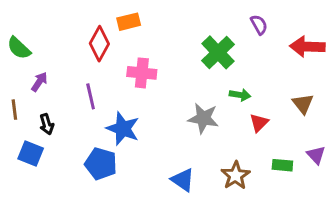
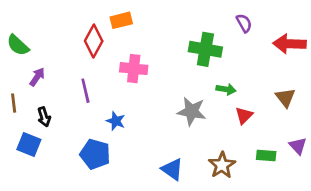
green cross: (218, 52) -> (205, 49), turned -36
blue star: (123, 129) -> (116, 121), size x0.6

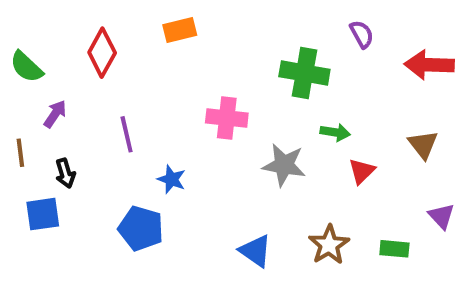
red diamond: (94, 41) -> (102, 53), moved
pink cross: (134, 69) -> (227, 118), moved
blue square: (29, 144) -> (43, 214), turned -30
green rectangle: (266, 155) -> (394, 249), moved

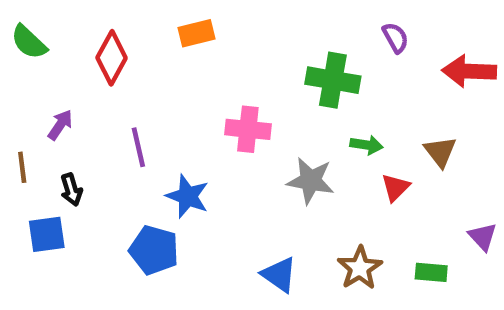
green semicircle: (26, 67) -> (29, 42), moved
brown triangle: (423, 145) -> (440, 152), moved
blue star: (172, 179) -> (188, 196), size x1.4

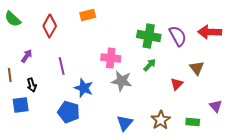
purple semicircle: (395, 38) -> (178, 36), moved, size x1.5
green arrow: (366, 145) -> (150, 65), moved, turned -56
gray star: (311, 181) -> (122, 81), moved
blue triangle: (279, 275) -> (125, 123), turned 36

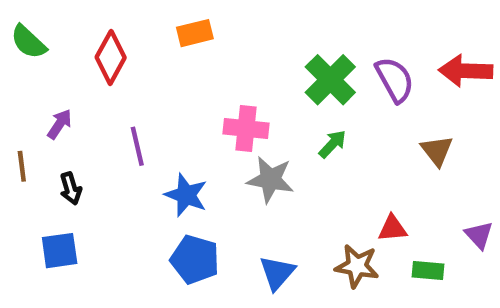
green cross: (149, 36) -> (330, 80), turned 35
red triangle: (177, 84) -> (392, 228), moved, turned 40
blue square: (21, 105) -> (60, 251), moved
blue pentagon: (69, 112) -> (195, 259), moved
brown star: (161, 120) -> (357, 266), turned -30

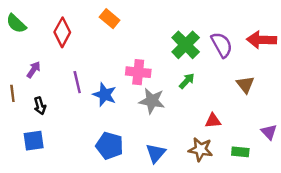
orange rectangle: (195, 33) -> (110, 19), turned 54
blue star: (186, 195) -> (105, 95), moved
red triangle: (392, 228) -> (213, 121), moved

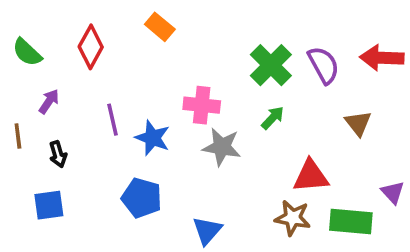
green semicircle: (16, 24) -> (27, 52), moved
red triangle: (213, 121) -> (311, 176), size x1.5
blue pentagon: (110, 146) -> (142, 198), moved
green rectangle: (240, 152) -> (351, 222), size x1.6
blue triangle: (156, 153) -> (207, 231), moved

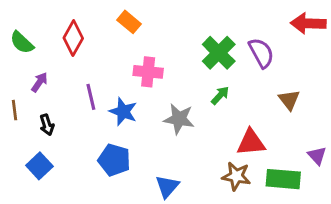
red arrow: (382, 58) -> (308, 23), moved
pink cross: (202, 105) -> (148, 72), moved
blue square: (49, 205) -> (39, 166), turned -35

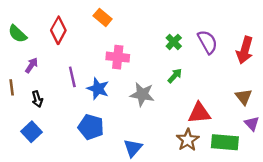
red arrow: (308, 23) -> (245, 50), moved, turned -76
green cross: (219, 53) -> (174, 42), size x0.6
brown triangle: (289, 100) -> (244, 97), moved
brown star: (236, 176) -> (188, 140), turned 30

